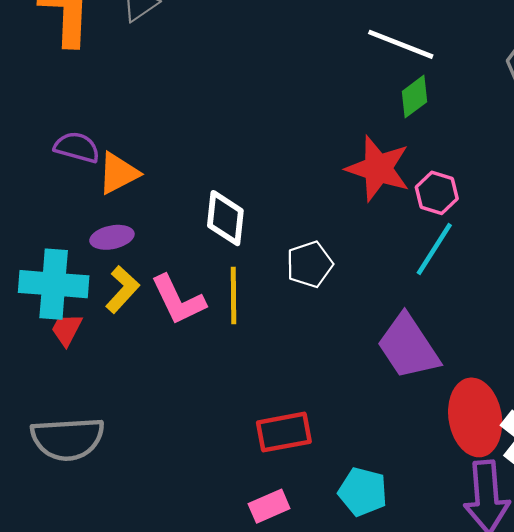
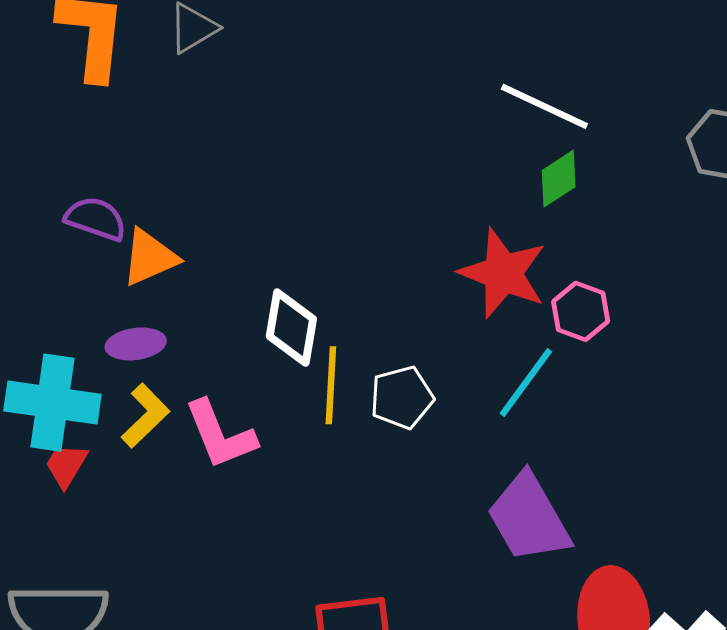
cyan line: (434, 249) -> (526, 382), moved
yellow line: (233, 295) -> (331, 385), moved

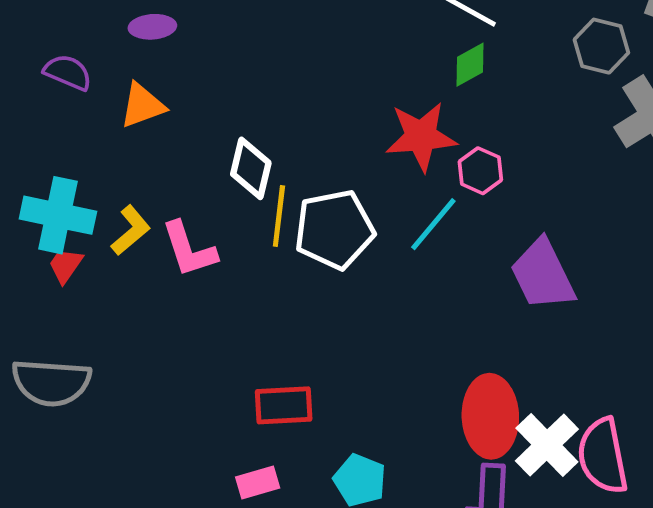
purple semicircle: (96, 219) -> (68, 72), moved
red star: (503, 273) -> (421, 137), turned -30
purple ellipse: (136, 344) -> (152, 27), moved
white pentagon: (402, 397) -> (334, 229), size x1.6
purple trapezoid: (529, 518) -> (543, 275), moved

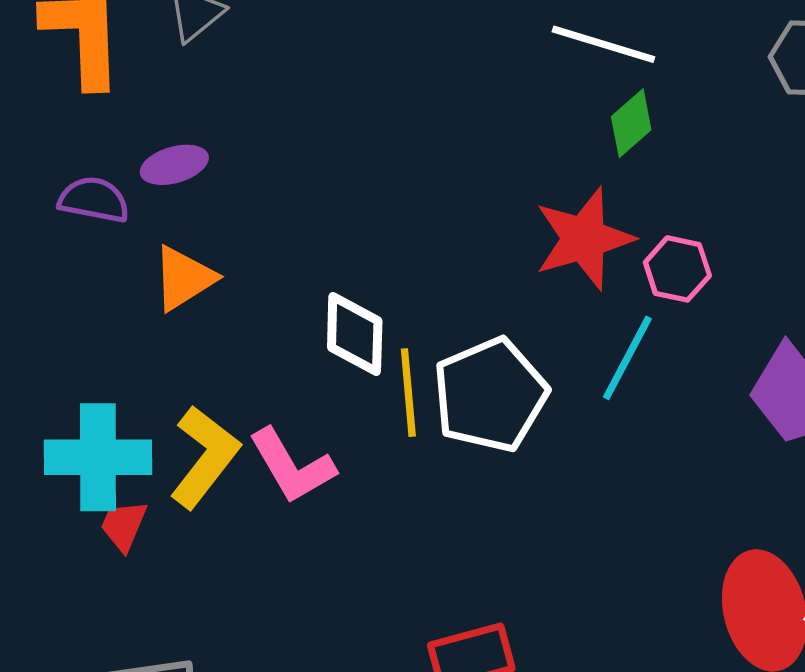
purple semicircle: (68, 72) -> (94, 200), moved
yellow L-shape: (131, 230) -> (205, 457), size x1.4

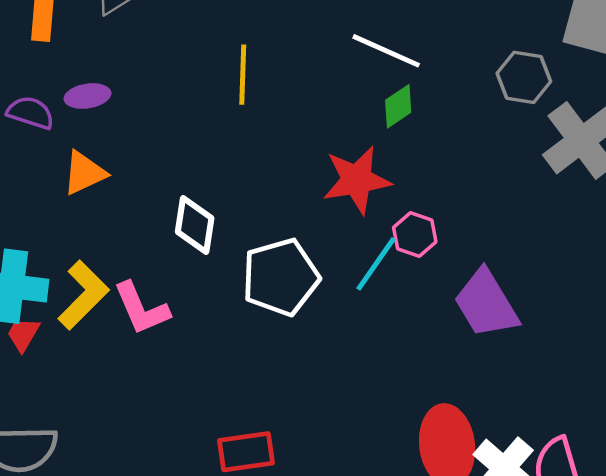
pink hexagon: (677, 269) -> (415, 235), moved
yellow line: (408, 393) -> (243, 75), moved

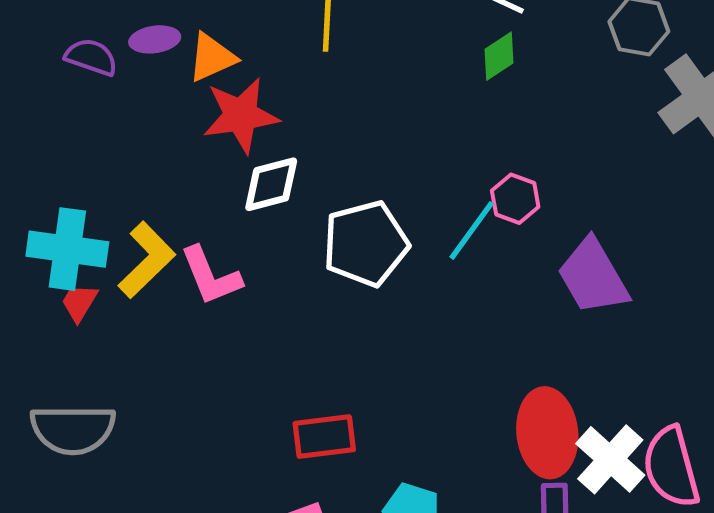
orange triangle: (84, 173) -> (212, 57), moved
red star: (357, 180) -> (241, 115), moved
white diamond: (195, 225) -> (271, 184), turned 66

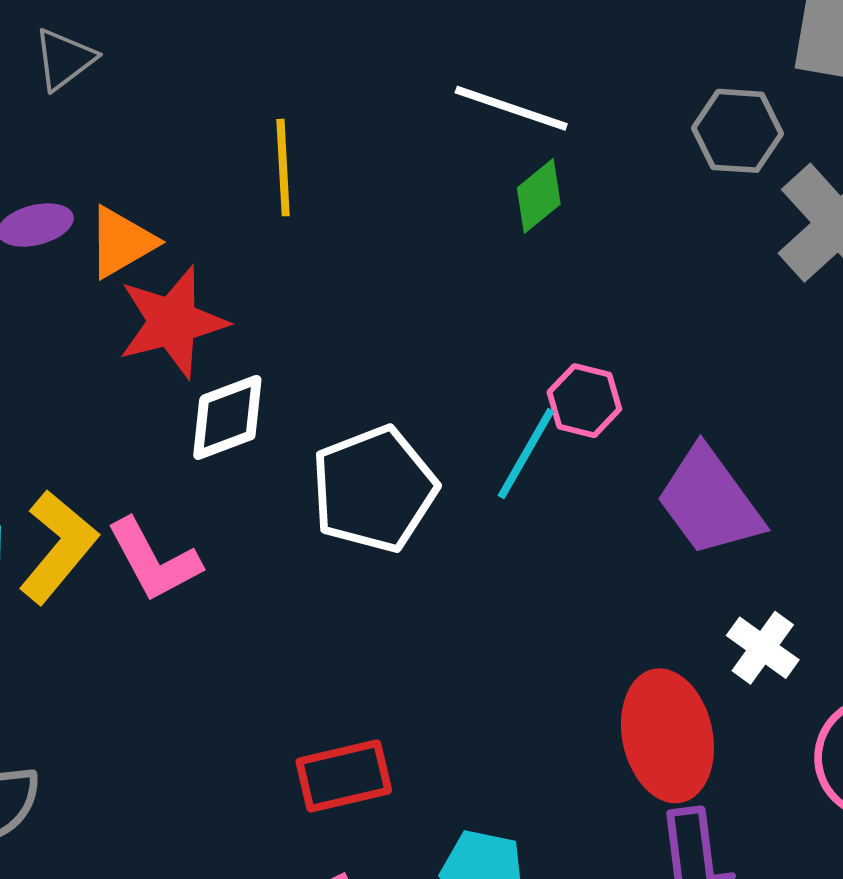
white cross: (610, 459) -> (763, 648), moved, size x0.7

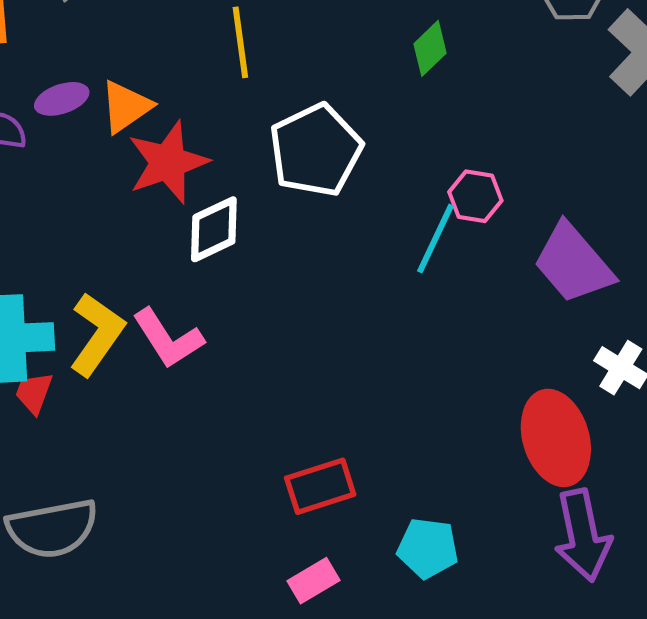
white pentagon: (374, 489) -> (316, 150), moved

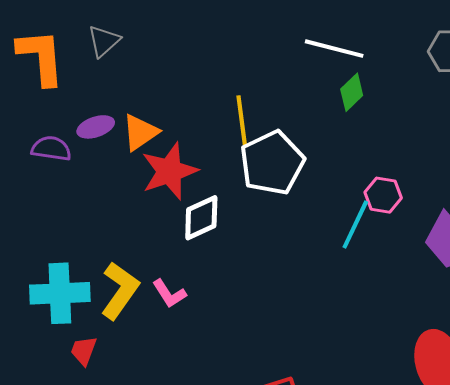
yellow line: (240, 42) -> (242, 120), moved
pink L-shape: (168, 338) -> (169, 294), size x0.7
red trapezoid: (34, 393) -> (84, 351), moved

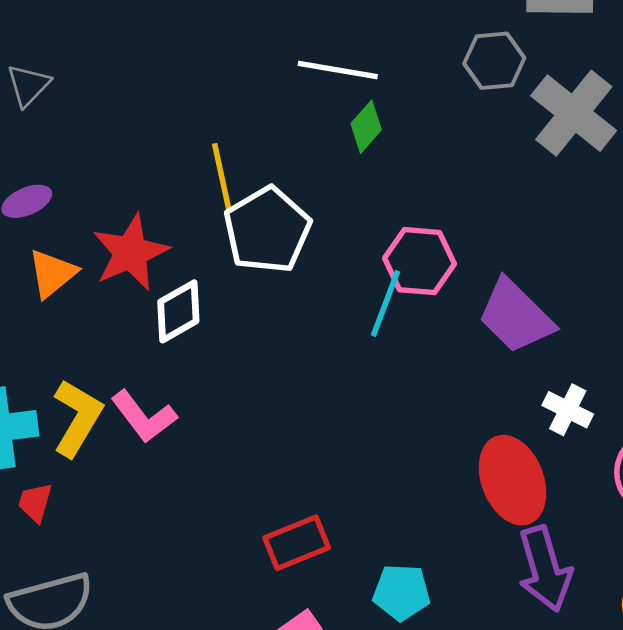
orange triangle: (140, 132) -> (52, 273), moved
pink hexagon: (383, 195) -> (419, 261), size x1.4
pink L-shape: (169, 294) -> (144, 417), size x1.4

